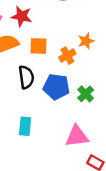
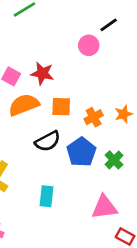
orange star: (86, 41) -> (124, 114), moved
black semicircle: (26, 77) -> (48, 141), turned 70
blue pentagon: (56, 87) -> (81, 152), turned 30

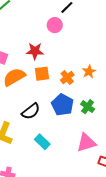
red star: (42, 73) -> (35, 51), moved
black semicircle: (48, 141) -> (31, 111), moved
cyan rectangle: (47, 196) -> (42, 142), turned -42

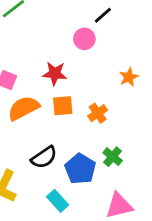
orange star: (89, 71) -> (129, 77), moved
blue pentagon: (62, 105) -> (80, 169), moved
green cross: (88, 107) -> (113, 157), moved

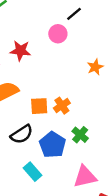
red star: (55, 73) -> (20, 51), moved
orange square: (63, 106) -> (39, 106), moved
orange cross: (98, 113) -> (62, 106), moved

